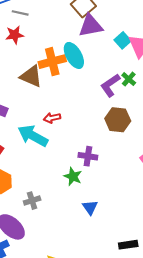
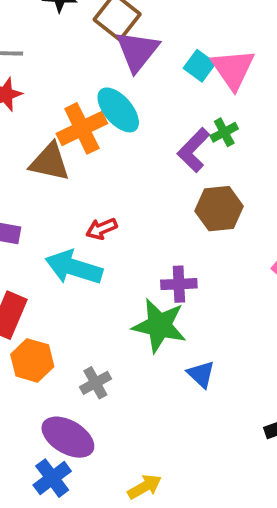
purple triangle: (91, 26) -> (137, 51), turned -30
green cross: (129, 79) -> (224, 132), turned 32
green star: (73, 177) -> (159, 326), size x1.6

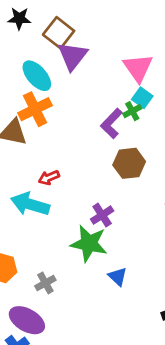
cyan square: (200, 66) -> (142, 98), moved
cyan ellipse: (118, 110) -> (37, 76), moved
purple cross: (179, 284) -> (102, 215), turned -30

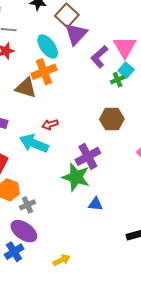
purple L-shape: (111, 123) -> (99, 57), moved
purple cross: (102, 215) -> (88, 156), size x1.4
blue triangle: (118, 277) -> (96, 204), turned -42
gray cross: (45, 283) -> (27, 205), moved

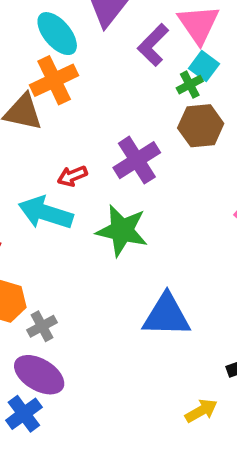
brown hexagon: (112, 119) -> (201, 126), moved
purple cross: (88, 156) -> (137, 160), moved
green star: (76, 177) -> (122, 231), moved
blue triangle: (96, 204) -> (166, 315), size x1.8
yellow arrow: (62, 260) -> (201, 411), moved

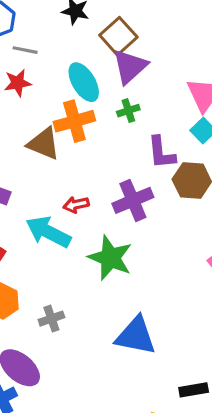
purple L-shape: (153, 45) -> (161, 153), moved, turned -60
green cross: (190, 85) -> (128, 111), moved
gray cross: (42, 326) -> (51, 319), moved

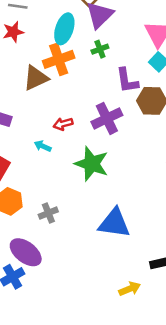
cyan ellipse: (84, 82) -> (64, 29), turned 52
brown triangle: (44, 144) -> (36, 78), turned -44
cyan arrow: (48, 232) -> (43, 146), size x0.5

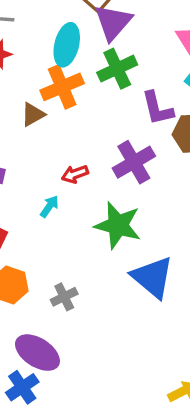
green cross: (100, 49) -> (117, 69), size x1.6
brown triangle: (36, 78) -> (33, 114), size x0.7
cyan arrow: (43, 146) -> (49, 206), turned 105
blue triangle: (114, 223) -> (152, 277), moved, turned 36

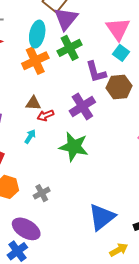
brown triangle: (33, 114) -> (33, 103), moved, turned 35
blue triangle: (152, 277) -> (102, 217), moved, turned 44

